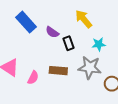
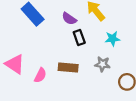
purple semicircle: (52, 32) -> (69, 19), moved
gray star: (90, 67) -> (102, 64), size x0.6

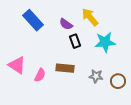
cyan star: (112, 39) -> (105, 42), size x1.5
gray star: (102, 64) -> (96, 76), moved

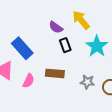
blue rectangle: (33, 20) -> (22, 48), moved
cyan star: (105, 42) -> (97, 46), turned -30

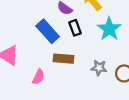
blue rectangle: (22, 48) -> (48, 31), moved
pink semicircle: (29, 81) -> (38, 77), moved

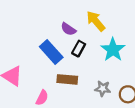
black rectangle: (75, 28) -> (79, 49), turned 49

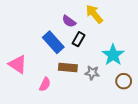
cyan star: (113, 50) -> (113, 55), moved
gray star: (103, 89) -> (92, 73), moved

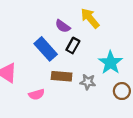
pink semicircle: (45, 84) -> (37, 94), turned 48

